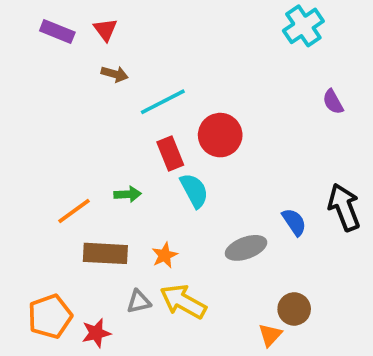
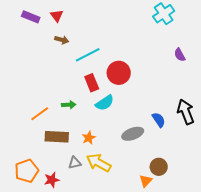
cyan semicircle: (194, 191) -> (105, 103), turned 84

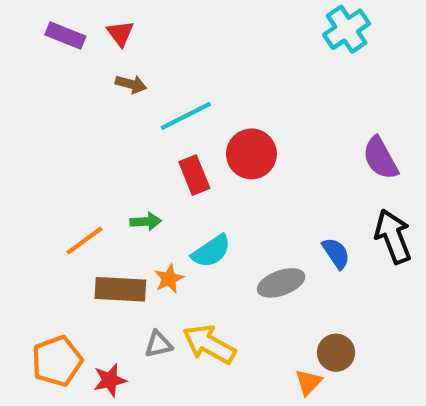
purple semicircle: (180, 55) -> (380, 158), moved, size x1.5
cyan semicircle: (105, 103) -> (211, 251), moved
orange star: (89, 138) -> (169, 279), moved

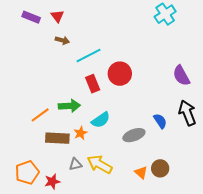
green arrow: (146, 222) -> (69, 106), size x1.5
orange triangle: (309, 382) -> (141, 172), moved, turned -32

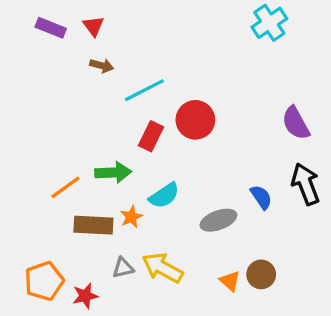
red rectangle: (93, 84) -> (151, 136), turned 48

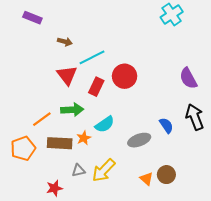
red triangle: (93, 26) -> (67, 75), moved, size x1.5
yellow arrow: (163, 268) -> (104, 170), turned -75
orange pentagon: (44, 281) -> (23, 148), moved

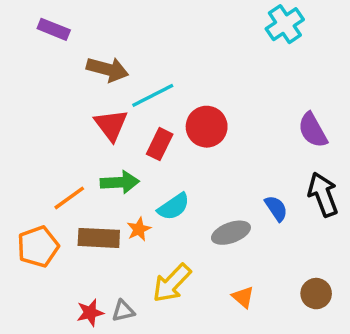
brown arrow: (65, 42) -> (108, 69), size x1.6
gray triangle: (78, 170) -> (123, 311), moved
brown circle: (166, 175) -> (316, 294), moved

